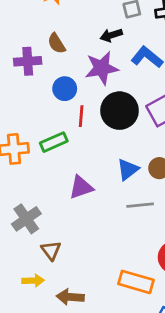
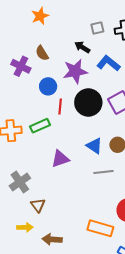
black arrow: (111, 35) -> (82, 47), turned 49
purple cross: (28, 61) -> (21, 66), turned 30
blue triangle: (128, 170) -> (94, 146), turned -48

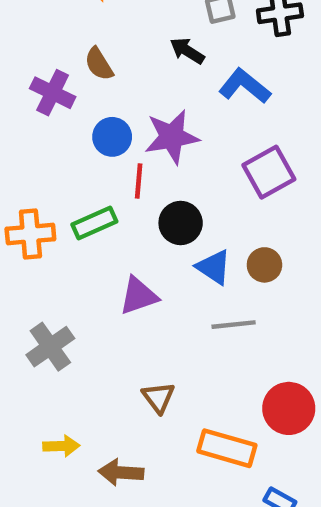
purple star: (75, 71) -> (172, 137), moved
black circle: (88, 102) -> (181, 223), moved, size x0.7
brown triangle: (38, 205) -> (158, 397), moved

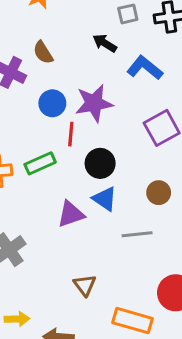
blue triangle: (214, 267) -> (105, 199), moved

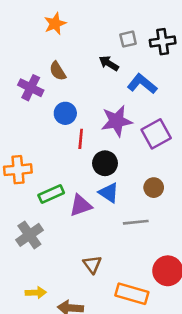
purple star: (94, 103) -> (117, 121), moved
green rectangle: (40, 163) -> (51, 194), moved

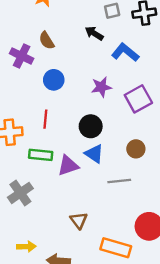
purple star: (117, 121) -> (101, 87), size x0.7
red line: (81, 139) -> (45, 119), moved
green rectangle: (51, 194) -> (41, 155), turned 30

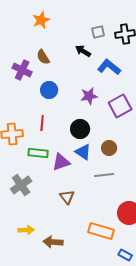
brown circle: (136, 149) -> (109, 148), moved
brown triangle: (79, 220) -> (67, 197), moved

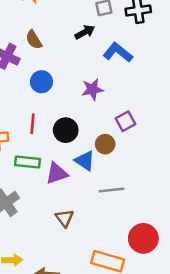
black arrow: (83, 51) -> (85, 32), turned 119
purple square: (120, 106) -> (126, 121), moved, size x0.7
black circle: (80, 129) -> (66, 130), moved
brown circle: (109, 148) -> (105, 144), moved

